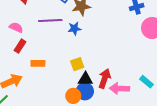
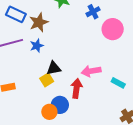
black triangle: (85, 79) -> (54, 68), moved
pink arrow: (119, 88) -> (91, 71), moved

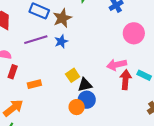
pink circle: (113, 29) -> (134, 33), moved
black triangle: (54, 68) -> (85, 85), moved
red arrow: (77, 88) -> (126, 80), moved

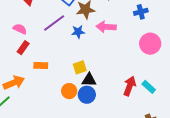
purple line: (36, 40) -> (54, 23), turned -35
pink arrow: (117, 65) -> (106, 27), moved
orange circle: (77, 107) -> (69, 91), moved

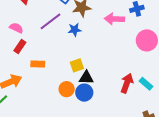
pink arrow: (106, 27) -> (114, 19), moved

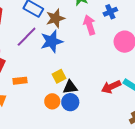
pink arrow: (114, 19) -> (89, 25), turned 78
blue star: (75, 30) -> (52, 41), size x1.6
red arrow: (127, 83) -> (111, 87), turned -126

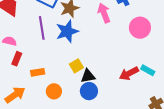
purple line: (27, 37) -> (42, 28), turned -50
orange circle: (52, 101) -> (54, 91), moved

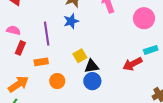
purple line: (42, 28) -> (47, 34), moved
blue star: (67, 31) -> (71, 21), size x0.7
cyan rectangle: (148, 70) -> (151, 50), moved, turned -48

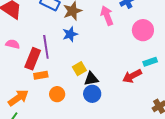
red rectangle: (20, 48) -> (33, 59), moved, size x1.5

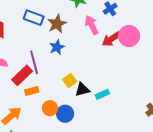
red rectangle: (33, 59) -> (22, 75), turned 30
cyan rectangle: (150, 62) -> (102, 94), moved
red arrow: (132, 76) -> (111, 39), moved
blue circle: (92, 94) -> (65, 114), moved

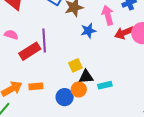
blue star: (57, 47) -> (88, 31), moved
orange rectangle: (32, 91) -> (36, 86), moved
orange circle: (50, 108) -> (79, 89), moved

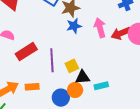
pink arrow: (108, 15) -> (100, 28), moved
blue star: (88, 31) -> (74, 26), moved
purple line: (44, 41) -> (52, 60), moved

